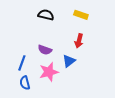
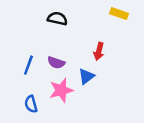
yellow rectangle: (81, 15) -> (119, 14), moved
blue line: (22, 63) -> (28, 65), moved

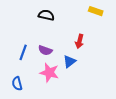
pink star: (61, 90) -> (49, 73), turned 30
blue semicircle: (31, 104) -> (17, 84), moved

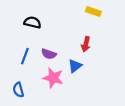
yellow rectangle: (96, 11) -> (93, 12), moved
black semicircle: (46, 15) -> (32, 22), moved

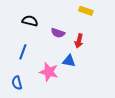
purple semicircle: (49, 54) -> (58, 33), moved
blue triangle: (75, 66) -> (69, 61), turned 48

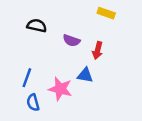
blue line: (23, 52) -> (27, 78), moved
blue semicircle: (17, 83) -> (33, 103), moved

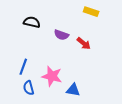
red arrow: (98, 50) -> (84, 43), turned -64
blue triangle: (85, 75) -> (73, 90), moved

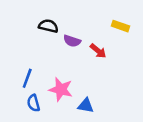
yellow rectangle: (91, 12) -> (120, 26), moved
black semicircle: (32, 22) -> (48, 26), moved

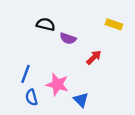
red arrow: (98, 51) -> (94, 57), moved, turned -84
blue triangle: (86, 106) -> (81, 100), turned 35

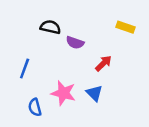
blue line: (26, 74) -> (25, 68), moved
blue triangle: (81, 100) -> (94, 93), moved

